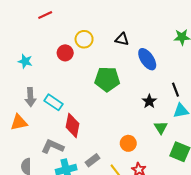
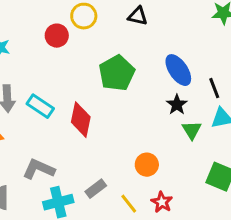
blue ellipse: (147, 59) -> (178, 70), moved
green pentagon: (107, 79) -> (117, 73), turned -30
red diamond: (72, 125) -> (81, 120), moved
green triangle: (161, 128) -> (192, 130), moved

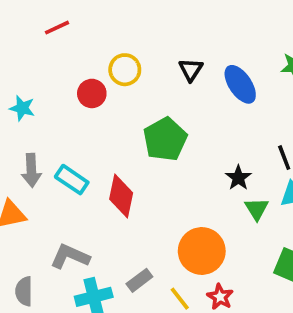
black triangle: (138, 16) -> (191, 70), turned 50
blue ellipse: (178, 70) -> (240, 84), moved
orange circle: (147, 165) -> (202, 251), size x1.6

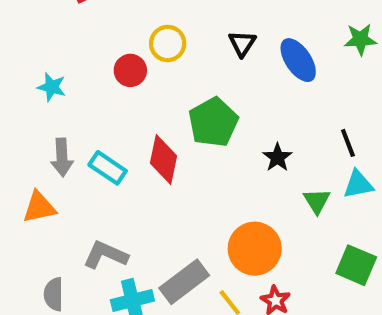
black star: (238, 178) -> (277, 157), moved
red diamond: (121, 196) -> (164, 160), moved
gray rectangle: (139, 280) -> (184, 282), size x1.6

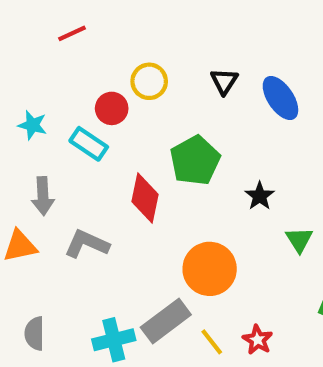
cyan rectangle: (108, 168) -> (89, 144), moved
orange circle: (255, 249) -> (210, 269), moved
gray L-shape: (105, 255) -> (87, 244), moved

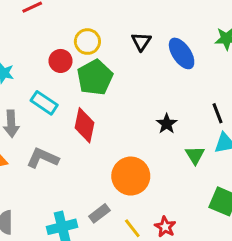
cyan rectangle: (89, 144) -> (44, 103), moved
green pentagon: (195, 161) -> (95, 77), moved
gray rectangle: (166, 321) -> (99, 213), size x0.6

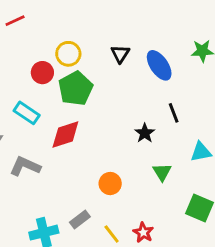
black line: (217, 113) -> (174, 113), moved
red diamond: (84, 125) -> (65, 135), turned 60
green triangle: (195, 155) -> (162, 172), moved
orange circle: (131, 176) -> (110, 184), size x0.6

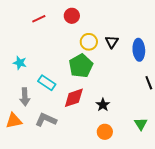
yellow circle: (68, 54) -> (89, 42), moved
blue ellipse: (159, 65) -> (139, 50), turned 30
red circle: (42, 73) -> (72, 16), moved
black star: (145, 133) -> (103, 105), moved

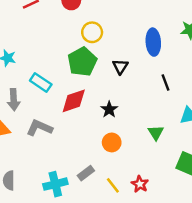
black triangle: (112, 42) -> (120, 67), moved

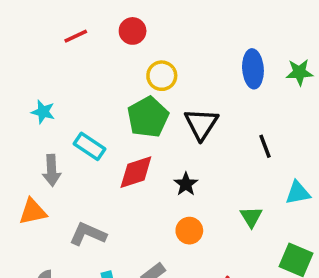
blue ellipse: (153, 42) -> (253, 69), moved
black triangle: (120, 67) -> (201, 124), size x1.5
gray L-shape: (39, 128) -> (88, 234), moved

